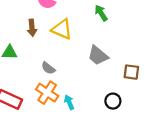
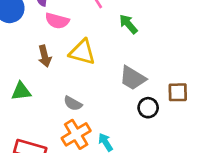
orange cross: (47, 93) -> (76, 134), turned 35
black circle: (113, 101) -> (148, 108), moved

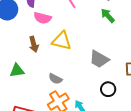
green arrow: (128, 24) -> (108, 16), moved
black circle: (148, 108) -> (108, 89), moved

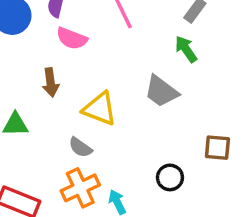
yellow triangle: (62, 41) -> (100, 109), moved
gray trapezoid: (99, 59) -> (161, 91), moved

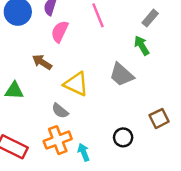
pink semicircle: (72, 38) -> (60, 32), turned 90
brown arrow: (51, 82) -> (42, 62), turned 126
brown square: (217, 148) -> (159, 118), turned -36

